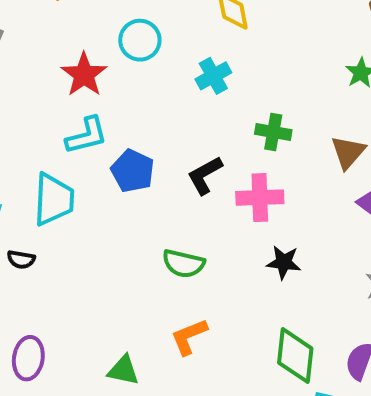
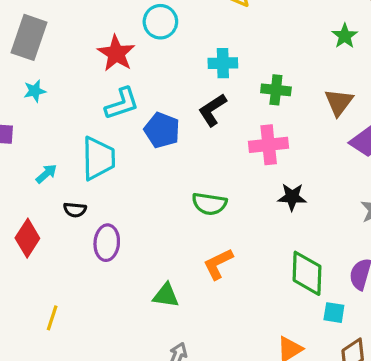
cyan cross: (213, 76) -> (223, 63), moved, turned 32
black L-shape: (205, 175) -> (212, 110), moved
purple ellipse: (28, 358) -> (107, 243), moved

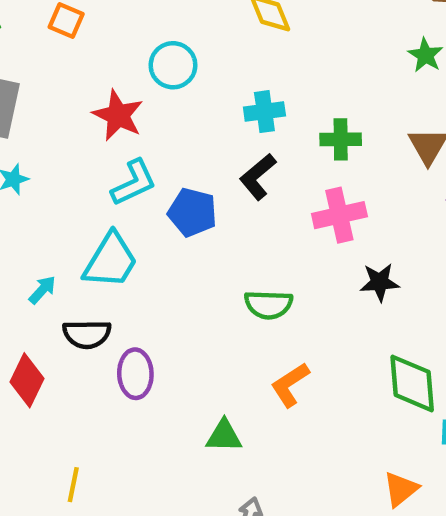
cyan trapezoid: (98, 158) -> (111, 261), turned 39
black semicircle: (75, 210) -> (87, 334), size x1.5

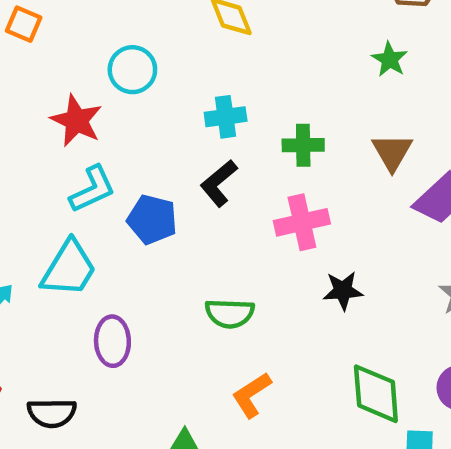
black semicircle: (87, 334) -> (52, 413), moved
purple ellipse: (135, 374) -> (112, 341), moved

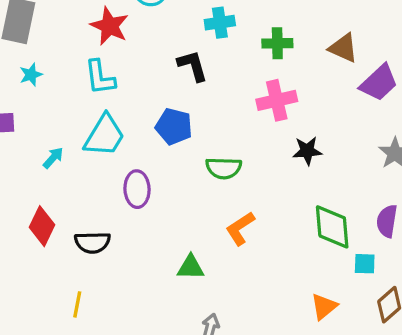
brown triangle: (392, 152) -> (343, 48), turned -36
black L-shape: (219, 183) -> (193, 66), moved, turned 114
cyan L-shape: (92, 189) -> (100, 77), moved, turned 108
blue pentagon: (152, 219) -> (174, 126), moved

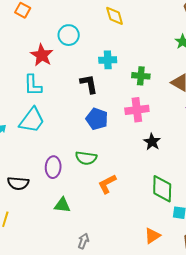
blue pentagon: (174, 126) -> (97, 119), moved
black star: (307, 151) -> (152, 142), turned 30
green semicircle: (224, 168) -> (86, 158), moved
purple ellipse: (137, 189) -> (53, 167), moved
green triangle: (191, 267) -> (62, 205), moved

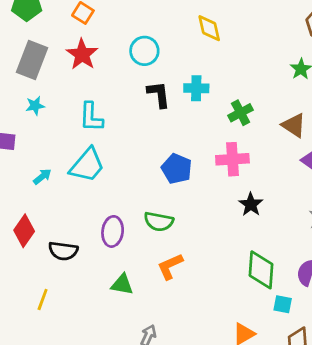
red star: (42, 55) -> (82, 54), moved
green cross: (141, 76) -> (241, 113), turned -36
black L-shape: (89, 84) -> (159, 94), moved
orange L-shape: (107, 184) -> (170, 266), moved

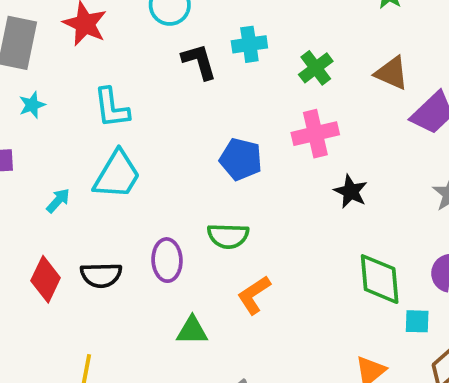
black semicircle: (63, 251) -> (101, 275), moved

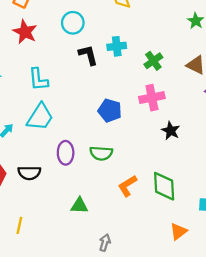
purple ellipse: (167, 260) -> (66, 153), moved
green diamond: (380, 279) -> (164, 186), moved
orange L-shape: (254, 295) -> (127, 186), moved

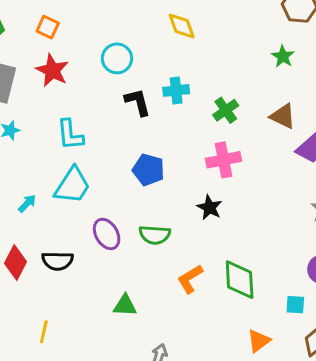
blue pentagon: (110, 111) -> (148, 170), moved
black star: (171, 131) -> (210, 207), moved
purple ellipse: (66, 153) -> (107, 234), turned -30

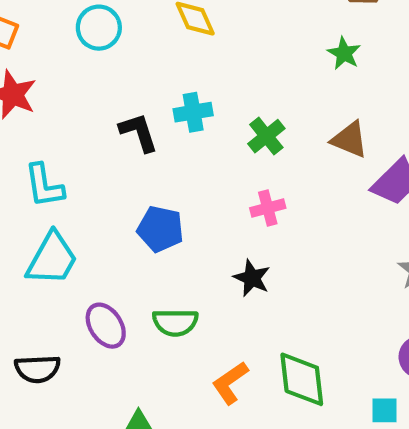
cyan circle: (117, 58) -> (99, 28), moved
pink cross: (223, 160) -> (268, 208), size x0.7

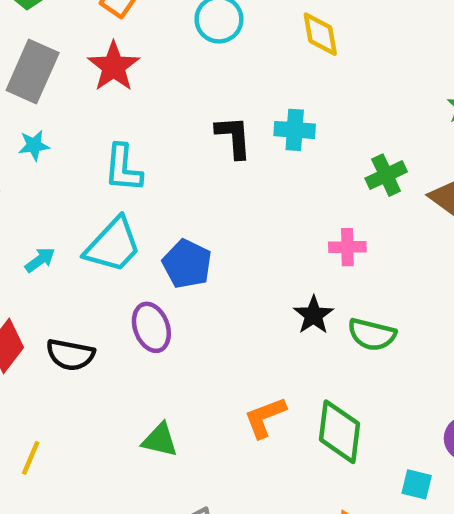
green cross: (266, 136) -> (386, 175), moved
blue pentagon: (160, 229) -> (187, 264), moved
green semicircle: (175, 322) -> (372, 334), moved

